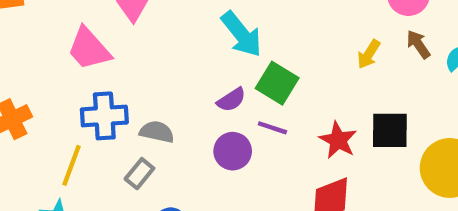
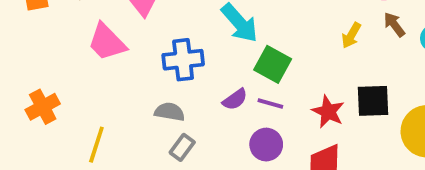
purple semicircle: (231, 100) -> (235, 99), moved
blue cross: (104, 116) -> (183, 60), moved
purple circle: (233, 151) -> (266, 145), moved
gray rectangle: (139, 174) -> (182, 147), moved

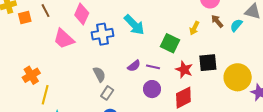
blue cross: (183, 60) -> (103, 34), moved
green square: (273, 64) -> (170, 43), moved
gray semicircle: (170, 112) -> (99, 74), turned 56
yellow line: (96, 145) -> (45, 95), moved

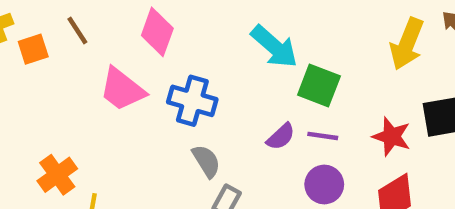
yellow arrow: (194, 28) -> (407, 44), size x1.6
blue cross: (103, 34) -> (192, 101), moved, turned 30
green square: (170, 43) -> (319, 85), moved

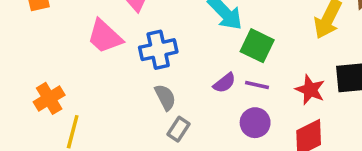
blue cross: (192, 101) -> (158, 50), turned -33

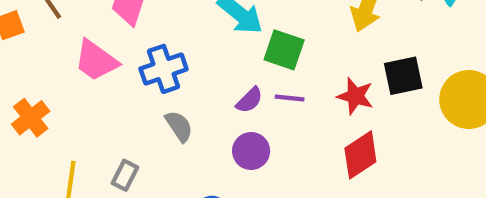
orange cross: (49, 98) -> (31, 118), moved
purple circle: (255, 123) -> (251, 151), moved
gray rectangle: (178, 129) -> (125, 175), moved

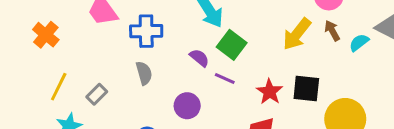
purple semicircle: (249, 100) -> (199, 58), moved, turned -114
orange cross: (31, 118) -> (46, 35), turned -30

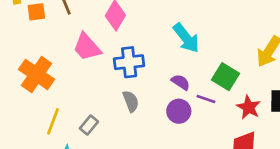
orange cross: (46, 35) -> (37, 74), size x1.4
green square: (232, 45) -> (225, 77), moved
purple circle: (187, 106) -> (179, 111), moved

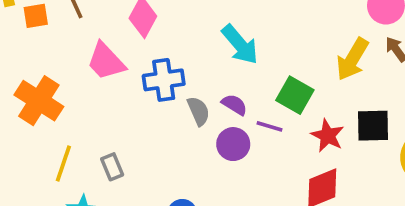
gray semicircle: (131, 101) -> (198, 111), moved
gray rectangle: (89, 125) -> (112, 167), turned -60

